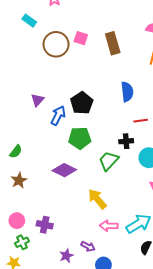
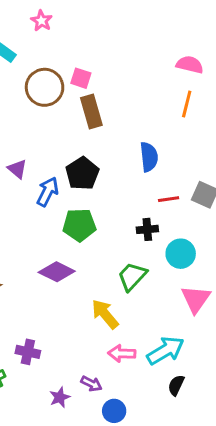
brown rectangle: (113, 43) -> (91, 112), moved
purple triangle: (37, 100) -> (17, 169), turned -32
green trapezoid: (109, 161) -> (132, 276), moved

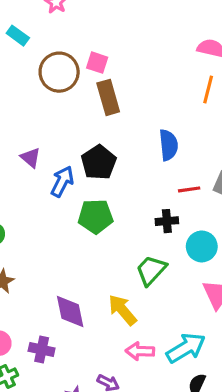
purple diamond: (57, 272) -> (70, 311), moved, turned 52

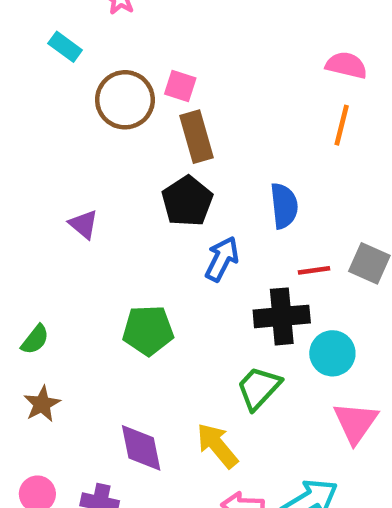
black pentagon: (99, 162) -> (187, 201), moved
blue arrow: (62, 181) -> (222, 259), moved
green pentagon: (96, 216) -> (148, 330), moved
black cross: (167, 221) -> (282, 316), size x1.6

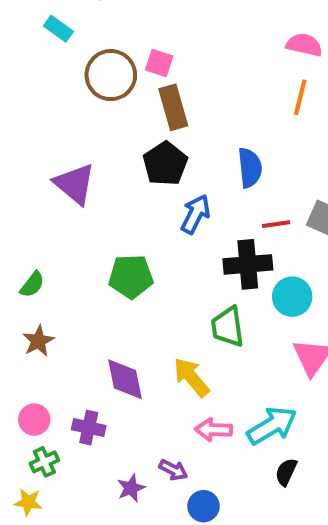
purple triangle: (83, 224) -> (75, 184), size x1.6
green trapezoid: (259, 388) -> (228, 327), turned -51

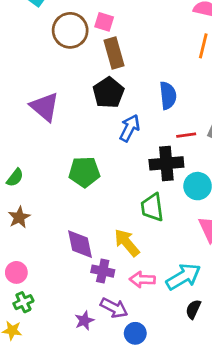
purple cross: (89, 428) -> (103, 271), moved
purple arrow: (173, 470) -> (114, 308), size x1.4

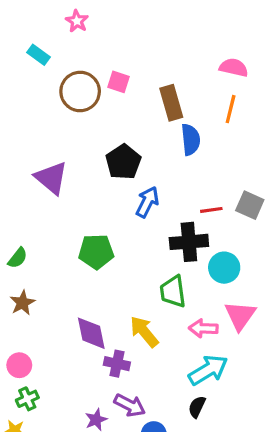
brown rectangle: (114, 53) -> (171, 103), moved
blue semicircle: (168, 95) -> (191, 140), moved
pink arrow: (142, 280) -> (203, 328), moved
black semicircle: (193, 309) -> (197, 407), moved

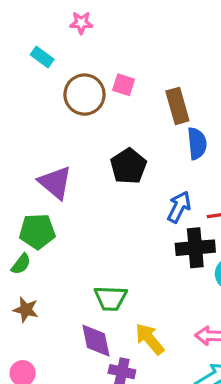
pink star: (77, 21) -> (81, 23), turned -30
blue arrow: (147, 202) -> (179, 207), moved
green pentagon: (96, 252) -> (37, 231), moved
green trapezoid: (173, 292) -> (111, 298), moved, turned -80
brown star: (22, 303) -> (26, 310), turned -30

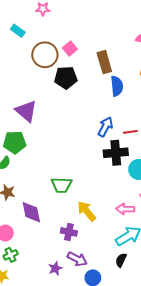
pink square: (124, 85) -> (70, 49), turned 32
black pentagon: (128, 166) -> (66, 78), moved, turned 30
purple diamond: (96, 341) -> (31, 212), moved

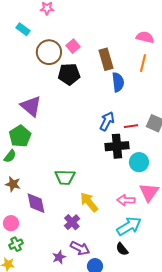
green pentagon: (15, 142) -> (20, 136), turned -30
purple cross: (69, 232) -> (72, 222), turned 35
black semicircle: (121, 260) -> (122, 249), turned -64

